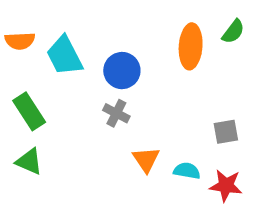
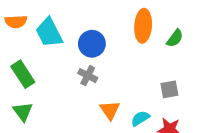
green semicircle: (233, 32) -> (175, 38), moved
green triangle: (29, 161) -> (23, 112), turned 30
cyan semicircle: (187, 171) -> (140, 118), turned -42

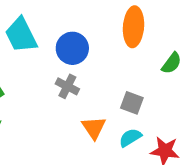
green semicircle: (175, 38) -> (172, 63), moved
gray square: (169, 89) -> (132, 103), moved, turned 30

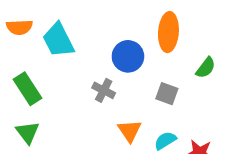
blue circle: (72, 48) -> (128, 56), moved
gray square: (132, 103) -> (167, 94), moved

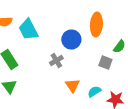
gray cross: (104, 90) -> (56, 60), turned 32
gray square: (167, 94) -> (105, 62), moved

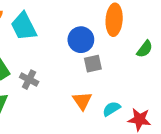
gray cross: (56, 60) -> (29, 80), moved, turned -32
gray square: (105, 62) -> (93, 64), moved, turned -32

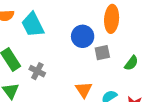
green semicircle: (145, 49) -> (131, 63), moved
gray square: (93, 64) -> (102, 53), moved

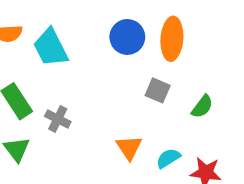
blue circle: (83, 36) -> (127, 37), moved
gray square: (102, 53) -> (158, 90), turned 35

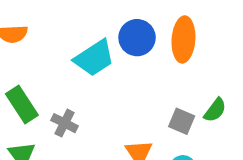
cyan trapezoid: (51, 48) -> (94, 58), moved, turned -96
gray square: (158, 90) -> (182, 121), moved

